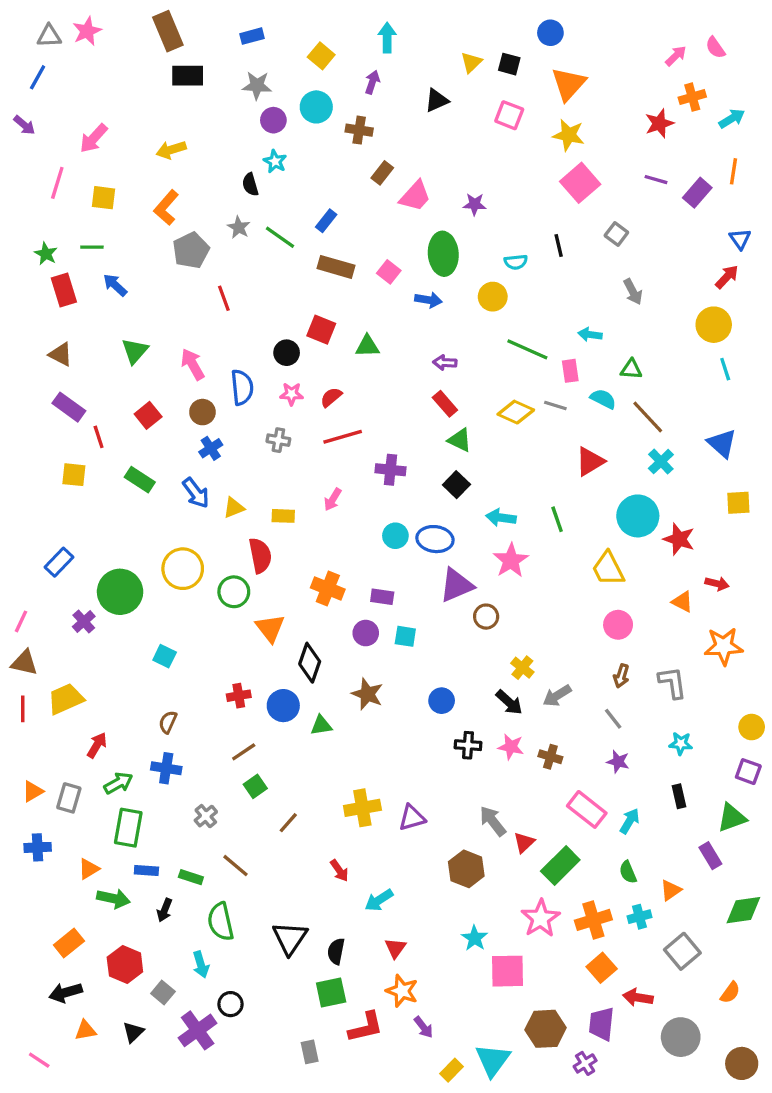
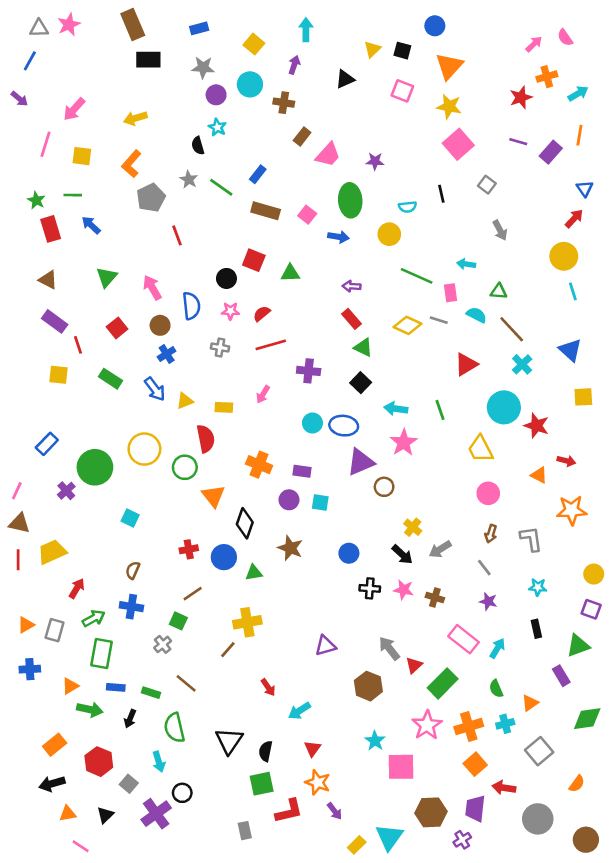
green square: (255, 786) -> (178, 621), moved, turned -30
yellow cross: (362, 808) -> (247, 622), moved
pink line: (39, 1060) -> (81, 846), moved

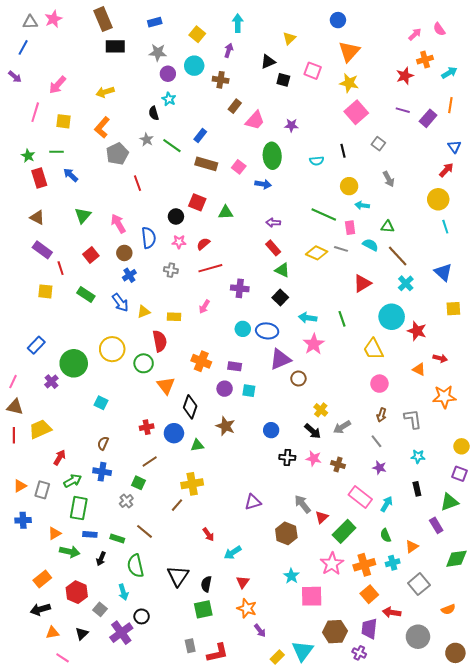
black square: (402, 51) -> (283, 80), moved
yellow circle: (389, 234) -> (349, 186), moved
orange semicircle: (577, 784) -> (448, 609), turned 32
red L-shape: (289, 811) -> (217, 653), moved
purple cross: (462, 840) -> (359, 653), turned -32

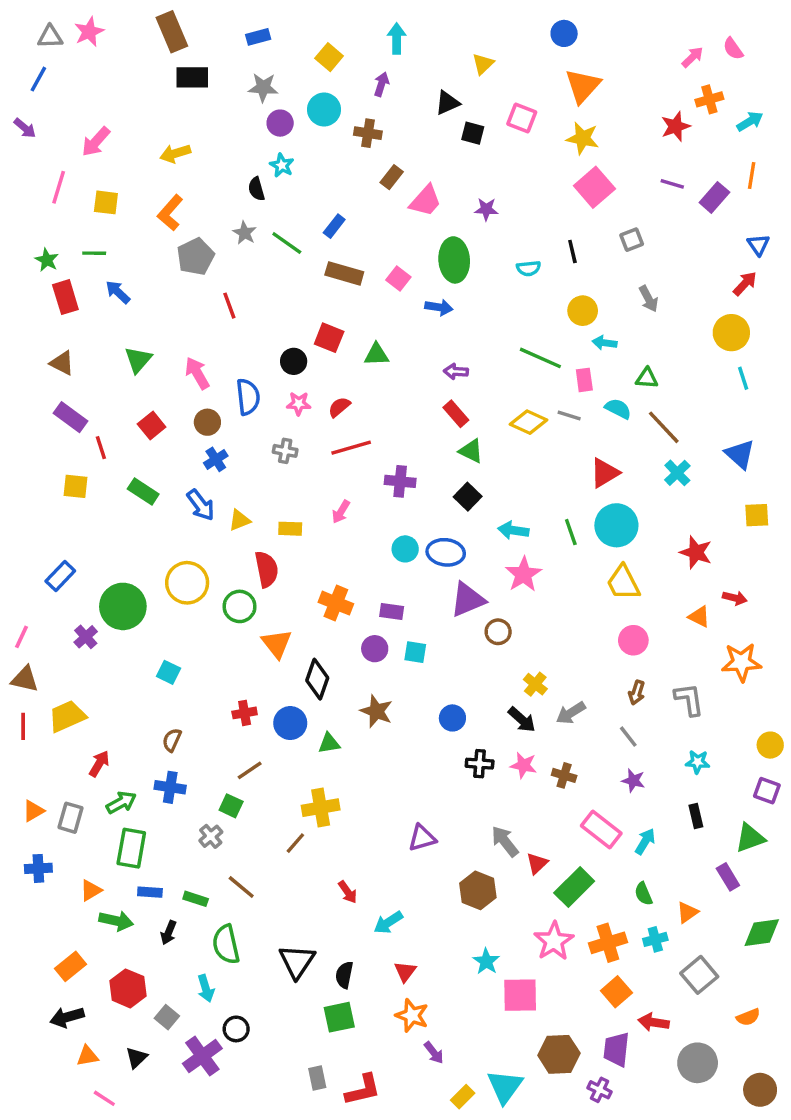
gray square: (378, 144) -> (632, 240), turned 32
cyan circle: (392, 317) -> (616, 525), moved

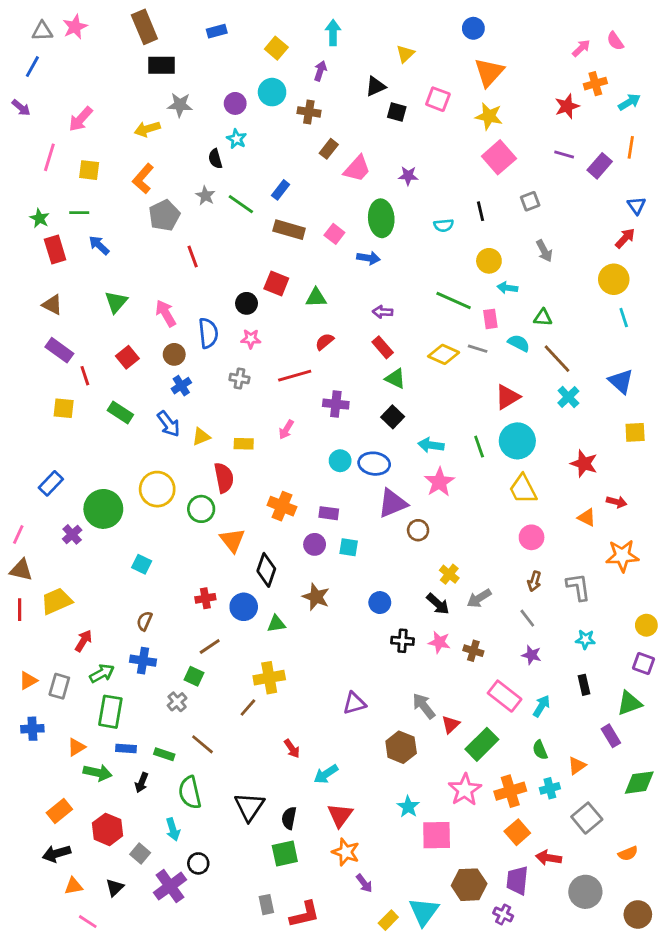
gray star: (263, 88) -> (180, 105), moved
red semicircle: (339, 407) -> (324, 342), moved
red triangle: (405, 972) -> (340, 815), size x1.4

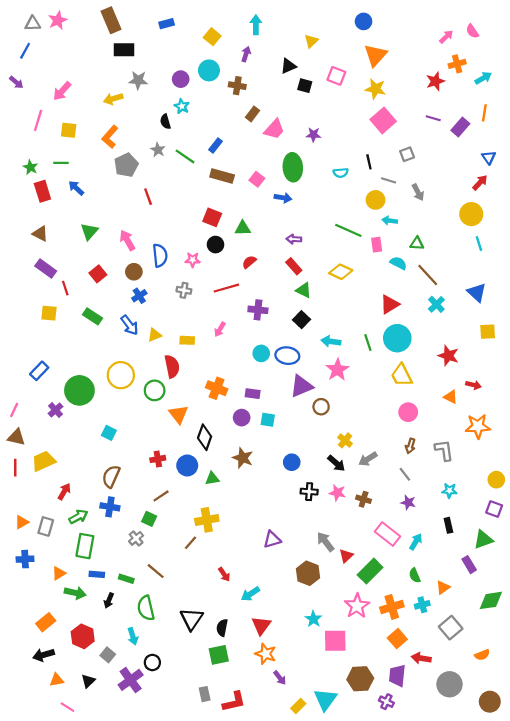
black circle: (247, 303) -> (216, 245), moved
gray line: (478, 349) -> (389, 180), moved
brown semicircle: (144, 621) -> (111, 476), size x1.5

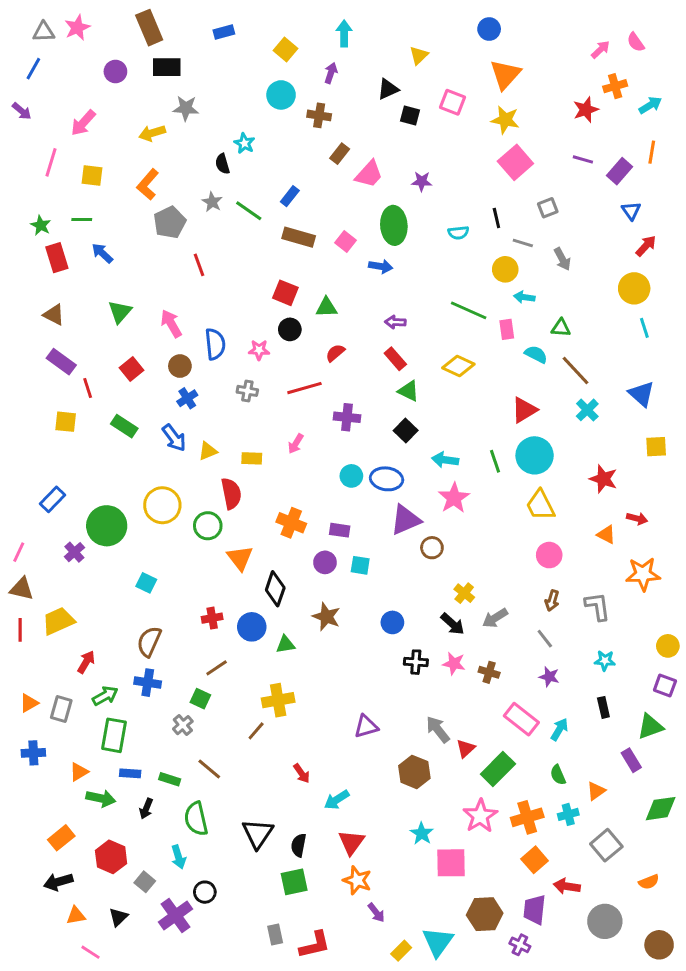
purple circle: (181, 79) -> (115, 72), moved
blue triangle: (489, 157) -> (631, 211), moved

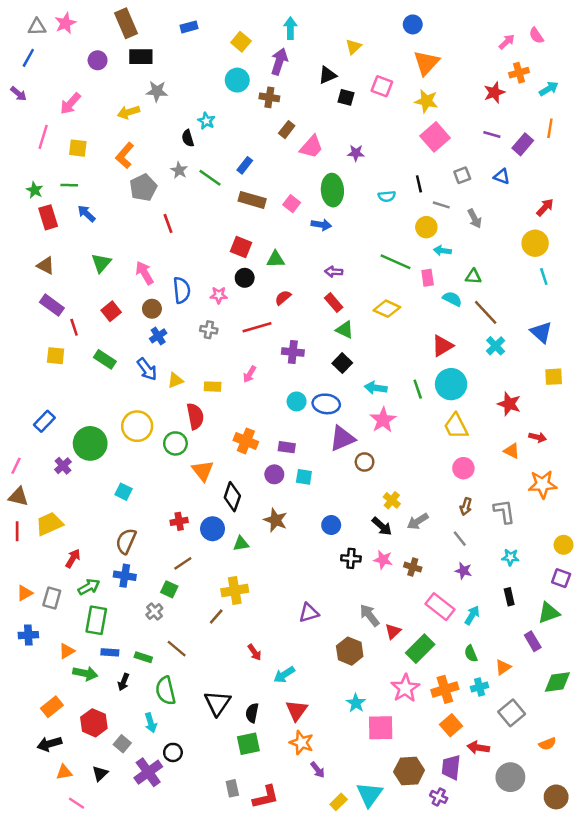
purple arrow: (331, 73) -> (279, 62), size x1.5
blue triangle: (631, 211) -> (502, 176), moved, turned -35

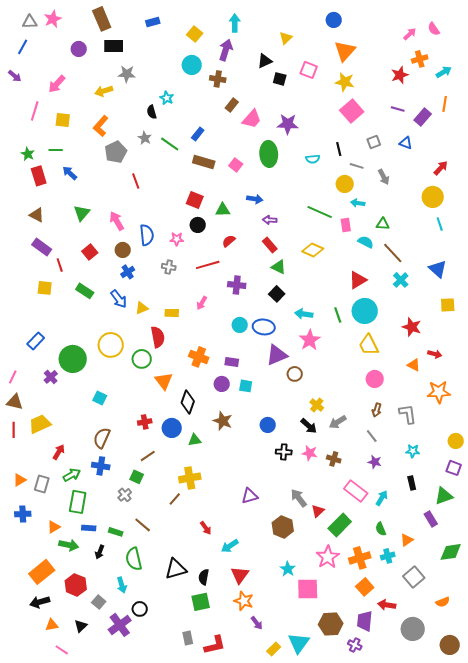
purple star: (356, 153) -> (288, 124), size x1.5
blue arrow: (321, 225) -> (255, 199), moved
black triangle: (217, 703) -> (176, 569), turned 40
orange rectangle: (52, 707) -> (42, 572), size x1.4

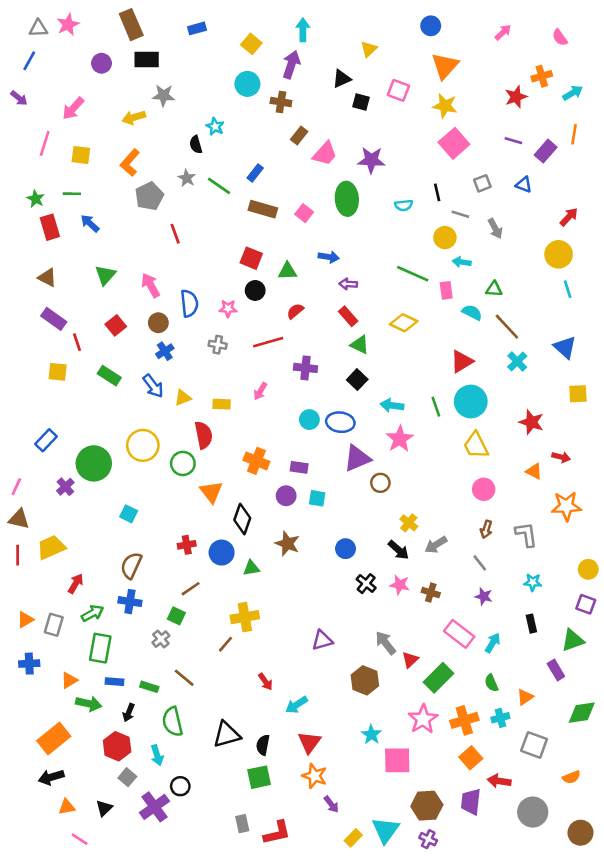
pink arrow: (410, 34) -> (503, 32), moved
black cross: (284, 452) -> (366, 584), turned 35
gray square: (414, 577) -> (534, 745), turned -30
red hexagon: (76, 585) -> (117, 746), moved
purple cross: (355, 645) -> (428, 839), moved

